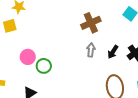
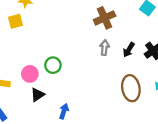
pink circle: (28, 57) -> (30, 74), moved

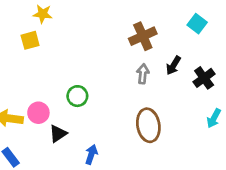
black arrow: (129, 50) -> (173, 65), moved
pink circle: (30, 74) -> (38, 113), moved
brown ellipse: (131, 88) -> (148, 125), moved

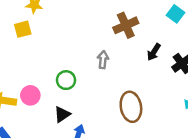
gray arrow: (143, 74) -> (103, 60), moved
black triangle: (58, 134) -> (62, 114), moved

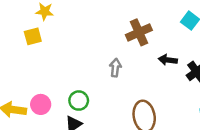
black arrow: (154, 52) -> (168, 60), turned 66
green circle: (66, 80) -> (79, 101), moved

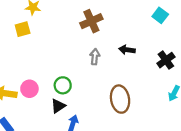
brown cross: (139, 32) -> (91, 21), moved
black arrow: (168, 60) -> (127, 50), moved

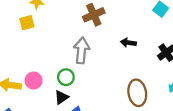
gray arrow: (95, 57) -> (82, 50), moved, size x1.6
brown ellipse: (120, 99) -> (137, 93), moved

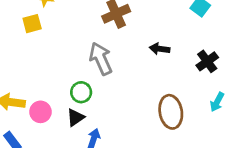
gray arrow: (82, 50) -> (101, 59), turned -30
pink circle: (34, 81) -> (40, 112), moved

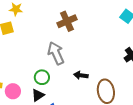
black arrow: (160, 49) -> (81, 75), moved

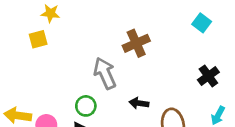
brown cross: (67, 21) -> (136, 43), moved

